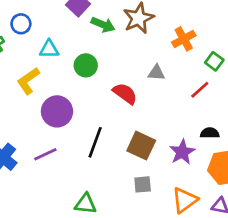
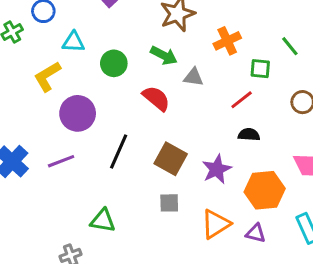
green arrow: (103, 25) -> (164, 55), moved
green square: (214, 61) -> (260, 69), turned -36
black semicircle: (210, 133) -> (249, 135), moved

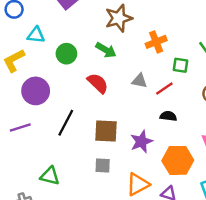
gray triangle: (194, 77) -> (140, 81), moved
brown square: (171, 159) -> (106, 131), turned -30

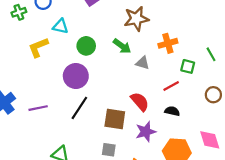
gray triangle: (140, 81) -> (143, 63), moved
red semicircle: (98, 83) -> (140, 102), moved
purple circle: (36, 91) -> (76, 76), moved

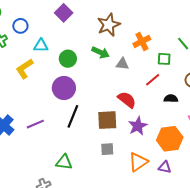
black semicircle: (172, 111) -> (171, 99), moved

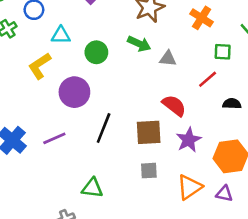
orange cross: (142, 41) -> (202, 18), moved, turned -30
purple circle: (64, 88) -> (74, 92), moved

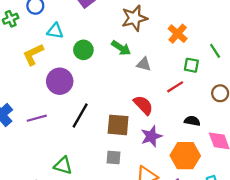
black semicircle: (232, 104) -> (192, 121), moved

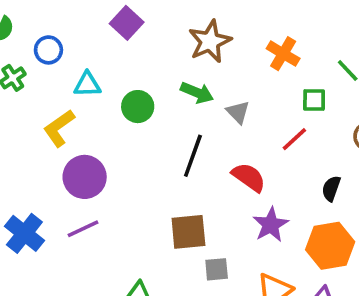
gray triangle: (144, 64) -> (238, 112), turned 42
purple circle: (60, 81) -> (85, 177), moved
black line: (80, 116) -> (193, 156), moved
black semicircle: (192, 121) -> (331, 188), turned -70
brown square: (118, 125) -> (188, 232), moved

